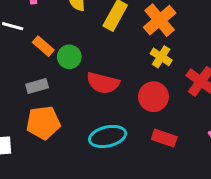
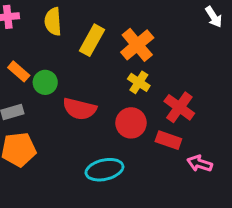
cyan ellipse: (108, 136) -> (104, 170), moved
red rectangle: (164, 138) -> (168, 140), moved

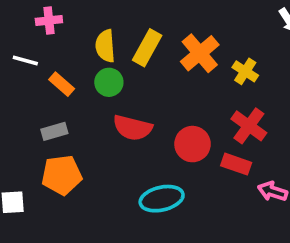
yellow semicircle: (53, 22) -> (105, 46), moved
green circle: (45, 82) -> (109, 82), moved
yellow cross: (139, 82) -> (245, 71), moved

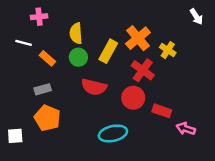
yellow rectangle: (147, 48) -> (108, 51), moved
red cross: (249, 126) -> (143, 70), moved
orange pentagon: (62, 175) -> (47, 118), turned 30

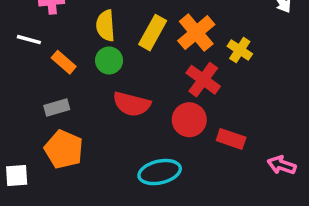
yellow rectangle: (108, 51) -> (153, 33), moved
pink arrow: (186, 129) -> (282, 165), moved

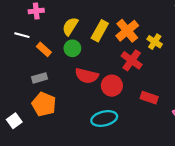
yellow semicircle: (106, 26) -> (70, 26), turned 36
red circle: (189, 120) -> (112, 86), moved
white square: (17, 176) -> (14, 121), turned -32

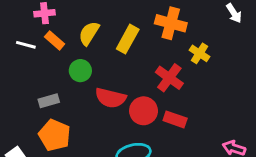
orange cross: (127, 31) -> (171, 23), moved, turned -35
green circle: (72, 48) -> (80, 71), moved
orange rectangle: (44, 49) -> (55, 40), moved
red rectangle: (149, 98) -> (175, 119), moved

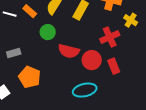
red cross: (169, 78) -> (110, 37), turned 30
gray rectangle: (49, 101) -> (14, 53), moved
red rectangle: (175, 119) -> (114, 66), turned 49

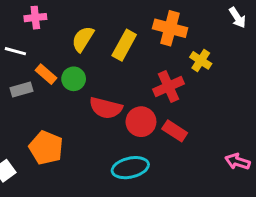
orange rectangle: (30, 11) -> (46, 74), moved
gray rectangle: (14, 53) -> (22, 90), moved
red rectangle: (114, 66) -> (175, 131), turned -35

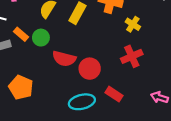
red cross: (169, 86) -> (132, 56), moved
red rectangle: (175, 131) -> (114, 94), moved

